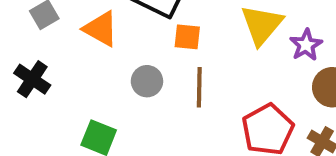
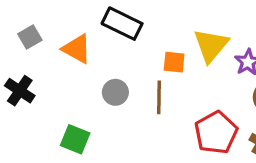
orange square: (187, 37) -> (174, 62), moved

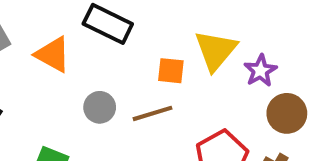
brown line: (159, 97) -> (153, 113), turned 72

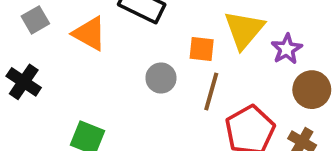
gray circle: (100, 107) -> (161, 78), moved
brown line: (153, 113) -> (211, 92), moved, turned -57

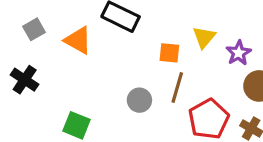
yellow triangle: (244, 30) -> (204, 37), size x0.7
gray circle: (161, 78) -> (139, 100), moved

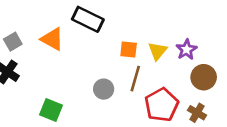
gray square: (34, 29) -> (13, 42), moved
yellow triangle: (204, 37) -> (158, 51), moved

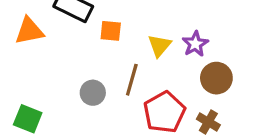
orange triangle: (52, 39) -> (29, 31), turned -40
orange square: (129, 50) -> (111, 31), moved

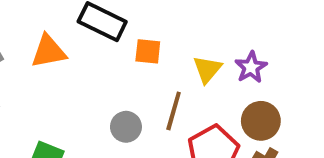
brown circle: (216, 78) -> (261, 121), moved

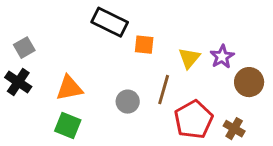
orange triangle: (49, 51) -> (69, 88), moved
brown circle: (261, 121) -> (249, 82), moved

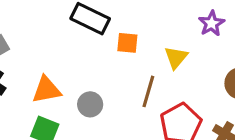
purple star: (222, 57) -> (212, 23), moved
gray circle: (128, 102) -> (90, 104), moved

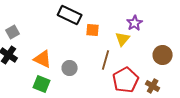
purple star: (212, 23) -> (135, 23), moved
orange triangle: (46, 90) -> (43, 59), turned 36

